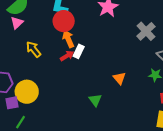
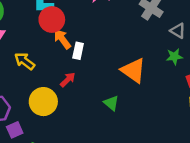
red arrow: (67, 56) -> (68, 80), moved
orange triangle: (119, 78) -> (133, 70), size x1.6
yellow circle: (27, 92) -> (43, 102), moved

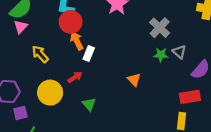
green star: (174, 57) -> (161, 55), moved
orange triangle: (133, 70) -> (134, 80), size x0.6
green triangle: (111, 103) -> (89, 104), moved

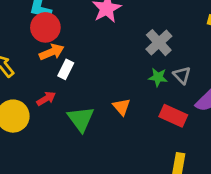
orange arrow: (77, 41) -> (52, 52), turned 90
red rectangle: (190, 97) -> (173, 116), moved, turned 30
green triangle: (89, 104) -> (81, 119), moved, size x1.5

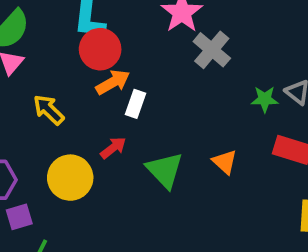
gray cross: (159, 43) -> (212, 50), moved
orange triangle: (122, 107) -> (225, 162), moved

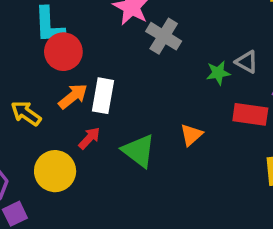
orange arrow: (113, 82) -> (73, 96), moved
white rectangle: (135, 104) -> (103, 96), size x1.4
orange triangle: (225, 162) -> (191, 135), turned 45

